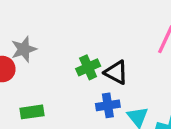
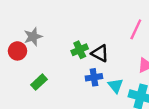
green rectangle: (32, 112) -> (39, 82), turned -35

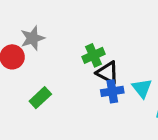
black triangle: (100, 53) -> (108, 73), moved
cyan triangle: (116, 86) -> (142, 88), moved

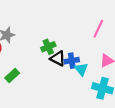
blue cross: (112, 91) -> (72, 61), moved

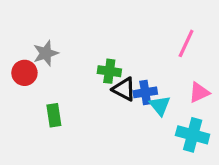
green cross: (48, 47) -> (109, 71), turned 32
green rectangle: (12, 76) -> (54, 115), turned -56

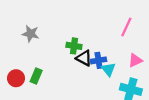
gray star: (46, 53) -> (30, 34), turned 30
red circle: (24, 73) -> (16, 78), moved
green rectangle: (54, 115) -> (36, 76), turned 32

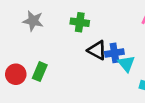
green cross: (74, 46) -> (80, 22), moved

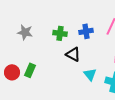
blue cross: (114, 53) -> (86, 31), moved
cyan triangle: (126, 64) -> (90, 74), moved

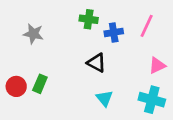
green cross: (60, 33) -> (89, 19), moved
cyan triangle: (90, 74) -> (104, 98), moved

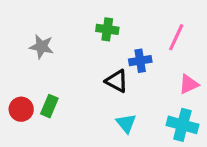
blue cross: (114, 32) -> (140, 61), moved

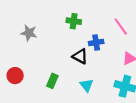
pink line: (176, 37) -> (121, 26), turned -60
green rectangle: (49, 106) -> (52, 81), moved

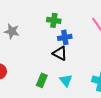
blue cross: (96, 42) -> (65, 37), moved
green rectangle: (52, 81) -> (42, 80), moved

